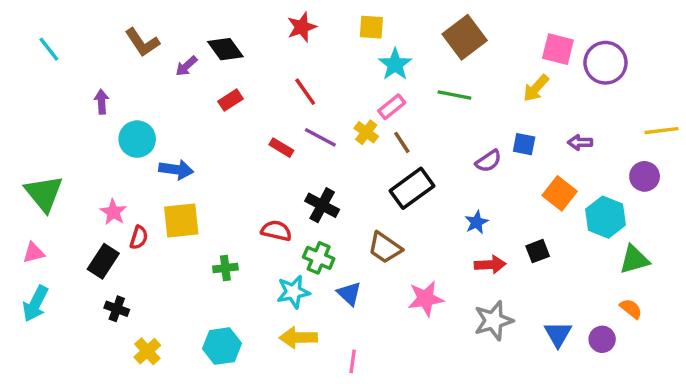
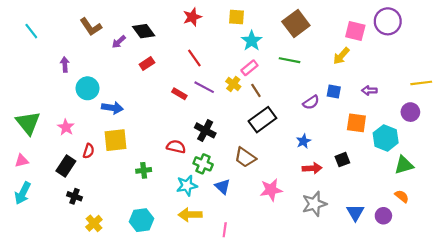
purple circle: (605, 63) -> (388, 21), moved
orange square: (560, 193) -> (356, 123), turned -30
pink star: (113, 212) -> (66, 127), moved

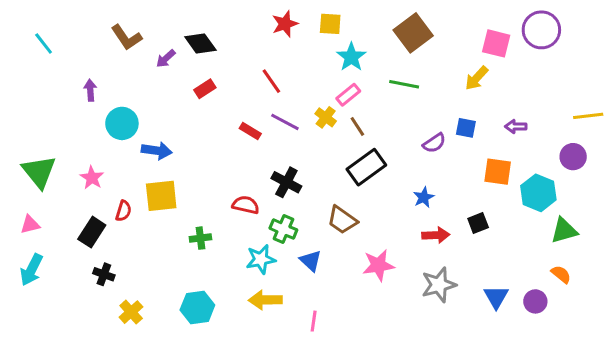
red star: (192, 17) -> (285, 24), moved

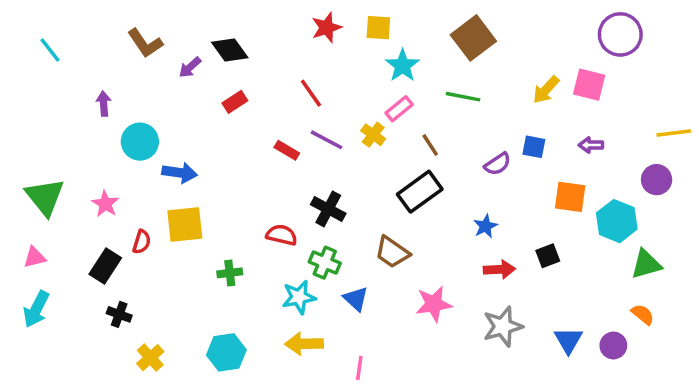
pink square: (496, 43) -> (589, 85), moved
brown line: (357, 126) -> (430, 145), moved

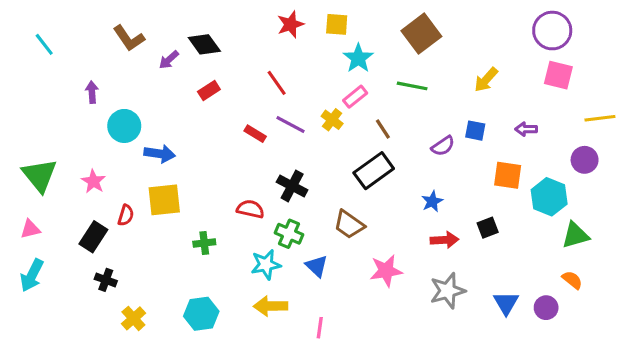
pink square: (589, 85) -> (558, 75), moved

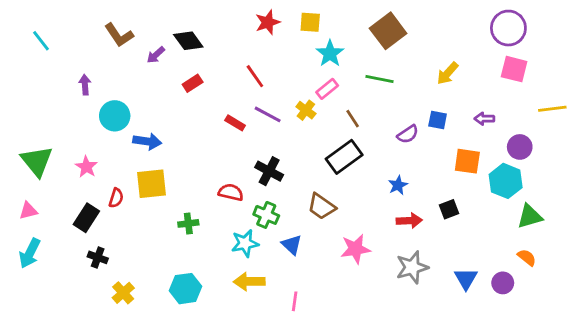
purple circle: (585, 160) -> (520, 147), moved

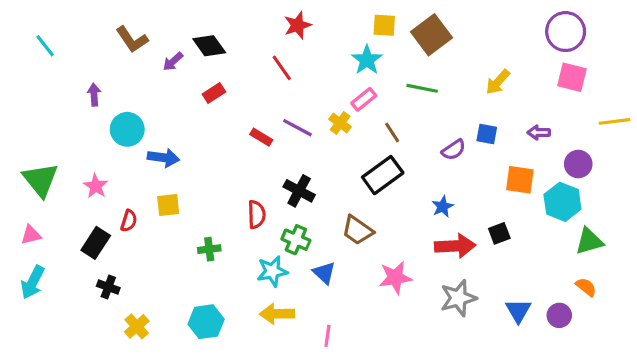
yellow square: (310, 22) -> (384, 25), moved
red line: (255, 76) -> (282, 68), moved
yellow square: (152, 184) -> (168, 205), size x0.7
red semicircle: (231, 192) -> (257, 214), turned 75
red arrow: (409, 221) -> (455, 246), size x1.4

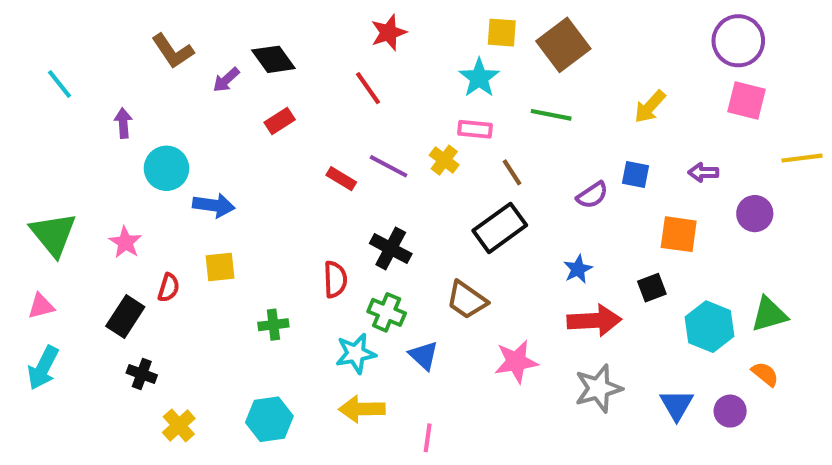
cyan line: (45, 46) -> (60, 84), moved
pink rectangle: (364, 99) -> (475, 129), turned 45
cyan hexagon: (562, 202) -> (710, 327), moved
black square: (499, 233) -> (652, 288), moved

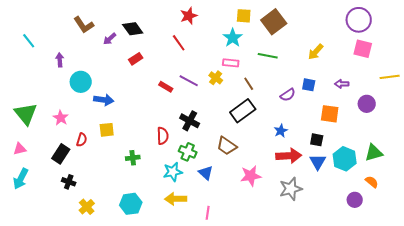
black square: (652, 288) -> (317, 140), turned 32
blue triangle: (677, 405) -> (318, 162), moved

